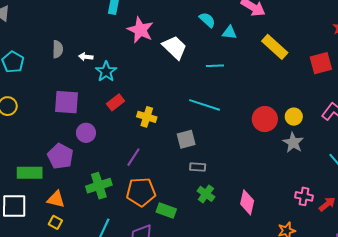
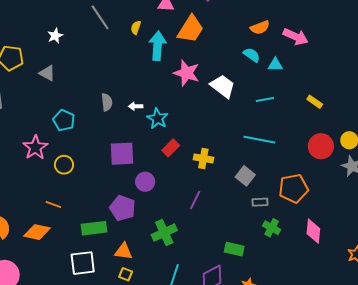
yellow rectangle: (275, 47) -> (315, 102), moved, size x0.6
gray square: (186, 139) -> (245, 176), turned -30
orange pentagon: (141, 192) -> (293, 188), moved

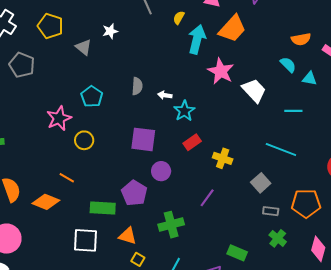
white star: (55, 36) -> (110, 31), moved
yellow square: (126, 274) -> (138, 259), moved

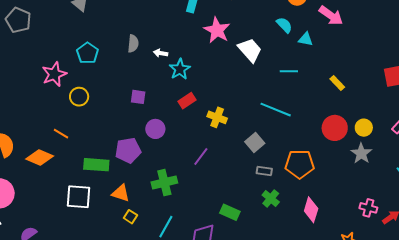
purple square: (143, 139) -> (138, 97), size x0.6
purple pentagon: (134, 193) -> (128, 150), turned 30

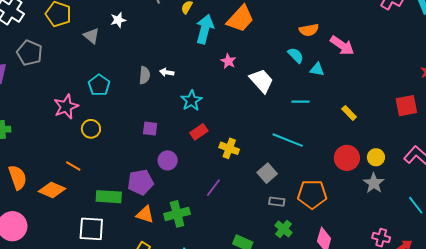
pink star: (217, 30) -> (228, 61), size x0.6
white arrow: (161, 53) -> (167, 72), moved
orange triangle: (121, 193) -> (145, 214), moved

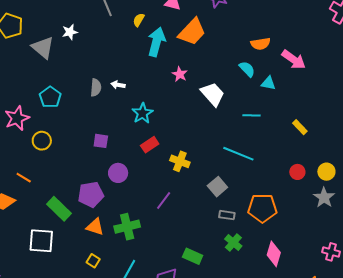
gray triangle: (91, 36) -> (43, 48), size x1.4
red circle: (347, 158) -> (297, 172), size x0.6
green rectangle: (109, 197) -> (59, 209), turned 40

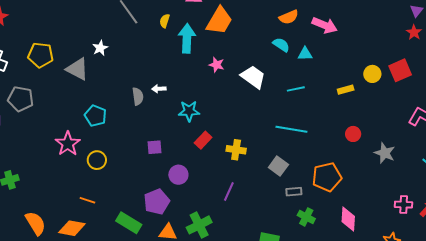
cyan star: (142, 113) -> (189, 111), turned -30
yellow rectangle: (300, 127) -> (346, 90), turned -49
yellow circle: (326, 172) -> (372, 74), moved

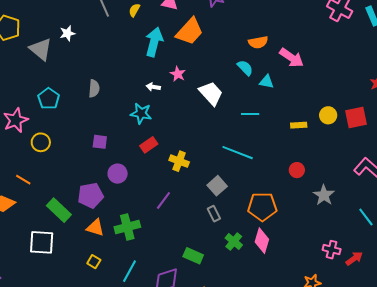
yellow semicircle: (165, 21) -> (134, 10), moved
white arrow: (159, 89) -> (153, 87), moved
gray rectangle: (294, 192) -> (214, 214), moved, turned 56
pink diamond: (348, 219) -> (262, 241), moved

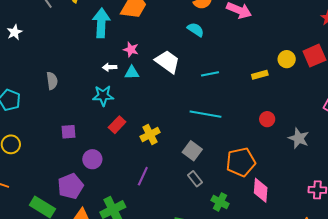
cyan triangle: (267, 82) -> (132, 73), moved
yellow cross: (179, 161) -> (150, 134), turned -36
pink diamond: (262, 241) -> (261, 190), moved

